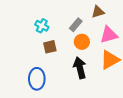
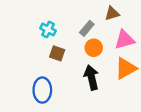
brown square: (50, 47) -> (57, 53), turned 32

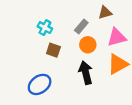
blue ellipse: (42, 90) -> (40, 84), turned 55

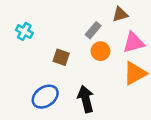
cyan cross: (45, 28) -> (24, 31), moved
black arrow: (86, 73) -> (86, 99), moved

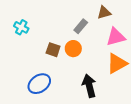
orange circle: (100, 51) -> (73, 49), moved
black arrow: (86, 99) -> (89, 86), moved

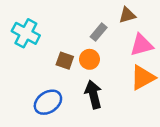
cyan cross: (21, 27) -> (26, 33), size x1.5
black arrow: (89, 86) -> (93, 94), moved

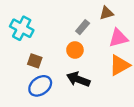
brown square: (65, 61) -> (35, 61), moved
black arrow: (93, 94) -> (78, 79), turned -55

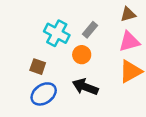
brown triangle: (106, 13) -> (128, 14), moved
cyan cross: (22, 28) -> (57, 33), moved

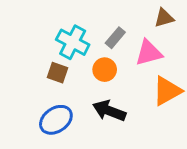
pink triangle: (129, 42) -> (149, 53), moved
brown square: (38, 67) -> (57, 73), moved

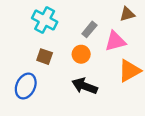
cyan cross: (73, 42) -> (45, 20), moved
blue ellipse: (56, 120) -> (26, 86), moved, turned -30

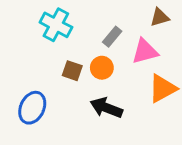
brown square: (45, 57) -> (72, 71), moved

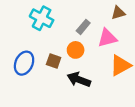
brown square: (72, 71) -> (54, 61), moved
blue ellipse: (32, 108) -> (24, 63), moved

